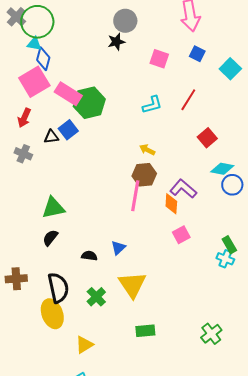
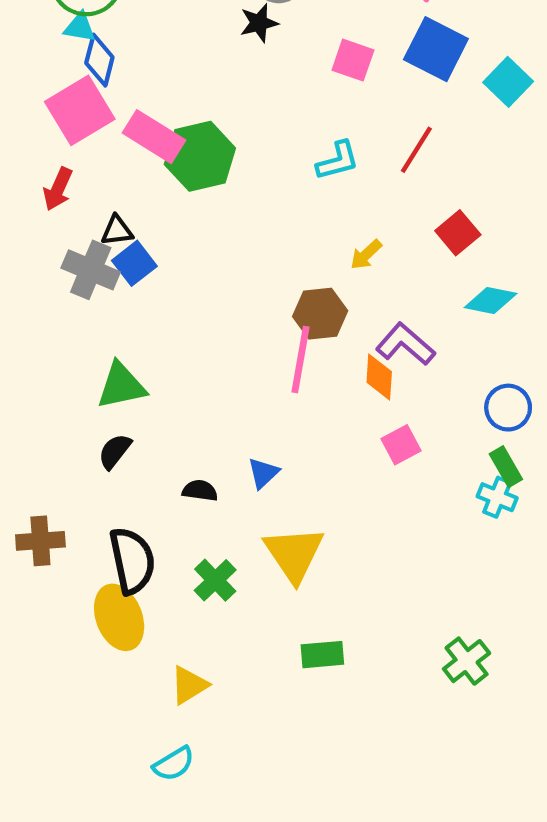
blue square: (197, 54) -> (436, 49), size x1.8
blue square: (68, 130) -> (134, 263), moved
yellow arrow: (147, 150) -> (366, 255), moved, turned -70
gray cross: (23, 154) -> (91, 270), moved, size x1.4
blue circle: (232, 185) -> (508, 408), moved

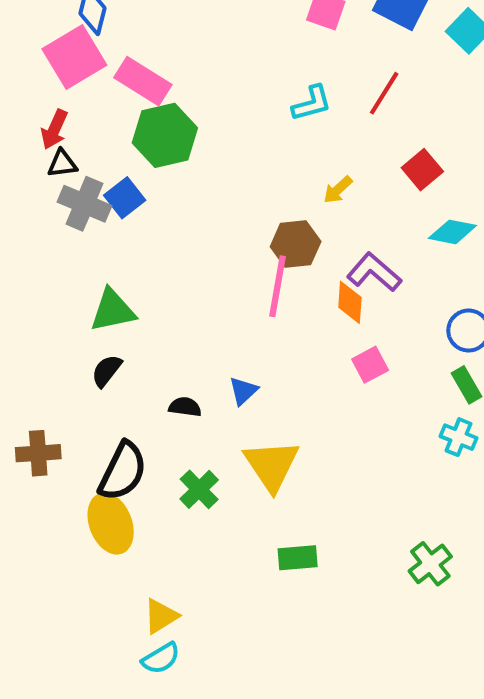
green hexagon: (200, 156) -> (165, 135), moved
black triangle: (117, 231) -> (62, 164), moved
cyan cross: (497, 497) -> (459, 437), moved
black semicircle: (132, 561) -> (123, 471), turned 38
yellow triangle: (189, 685) -> (161, 616), moved

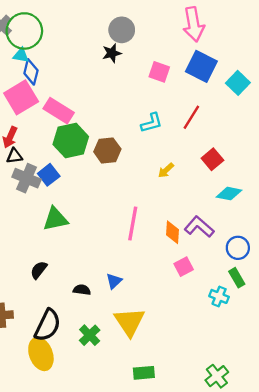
brown hexagon: (296, 244) -> (107, 150), moved
purple L-shape: (374, 272) -> (199, 227), moved
green triangle: (113, 310) -> (55, 219), moved
cyan cross: (459, 437) -> (219, 296), moved

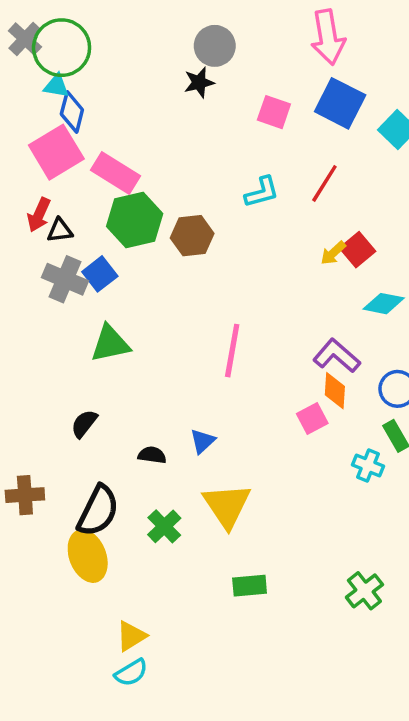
black triangle: (14, 156) -> (60, 230), moved
yellow arrow: (166, 170) -> (333, 253), moved
orange diamond: (173, 232) -> (335, 391), moved

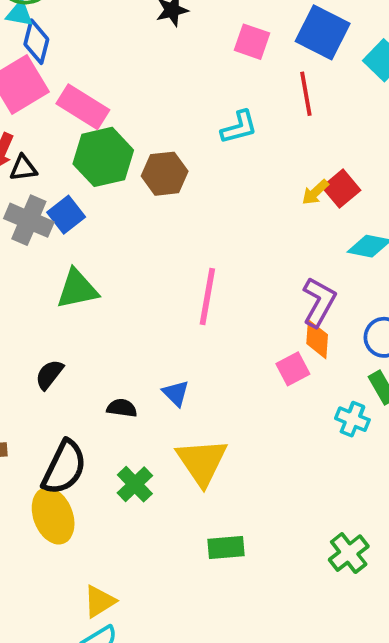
red line: (324, 183) -> (306, 94), moved, turned -42
purple L-shape: (337, 356) -> (319, 302), turned 78
blue triangle: (203, 441) -> (176, 393), turned -32

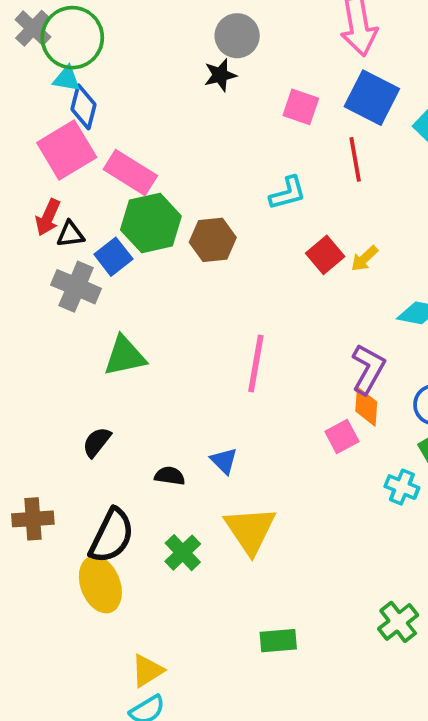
red square: (341, 189) -> (325, 255), moved
blue square: (66, 215) -> (113, 257), moved
green rectangle: (226, 547) -> (278, 641), moved

